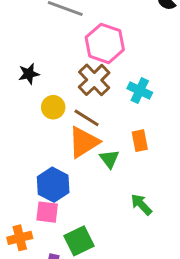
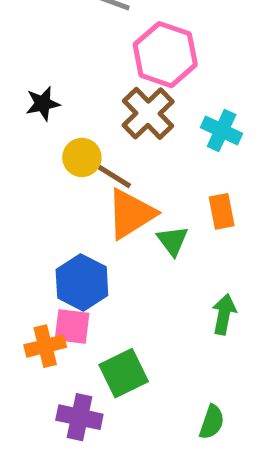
brown line: (87, 118) -> (111, 175), moved
green arrow: (141, 204) -> (224, 314), turned 55
orange cross: (20, 238) -> (45, 346), moved

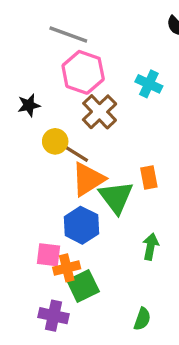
pink hexagon: (165, 55) -> (83, 72), moved
cyan cross: (222, 131) -> (149, 84), moved
green triangle: (173, 241) -> (116, 197), size x1.6
blue hexagon: (82, 282) -> (81, 225), moved
orange cross: (45, 346) -> (67, 268), moved

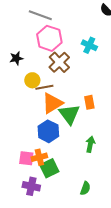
brown line: (75, 153) -> (44, 87), turned -42
pink square: (49, 255) -> (26, 158), moved

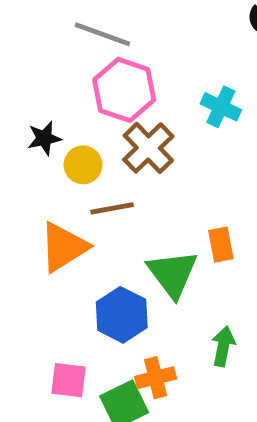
yellow circle: (32, 80) -> (83, 165), moved
orange triangle: (52, 103) -> (64, 247), moved
orange cross: (39, 157) -> (156, 378), moved

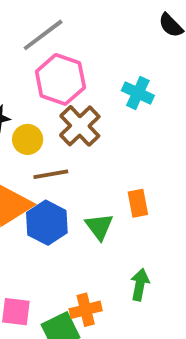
gray line: (102, 34) -> (43, 35), turned -57
green triangle: (172, 274) -> (99, 227), size x0.7
blue hexagon: (122, 315) -> (47, 223), moved

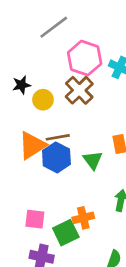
pink hexagon: (60, 79) -> (85, 58), moved
brown line: (51, 174) -> (58, 137), moved

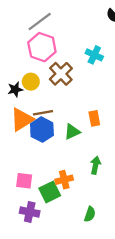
pink hexagon: (85, 58) -> (42, 47), moved
black star: (22, 85) -> (15, 89), moved
green triangle: (93, 160) -> (72, 132), turned 42

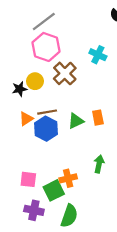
orange triangle: (22, 120) -> (26, 119), size x0.6
green triangle: (72, 132) -> (76, 121), moved
green semicircle: (90, 214) -> (69, 216), moved, size x1.5

